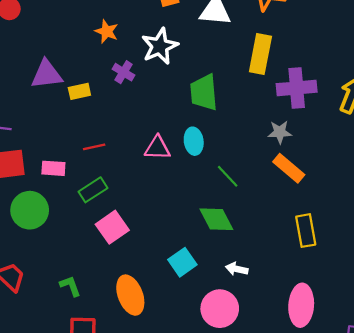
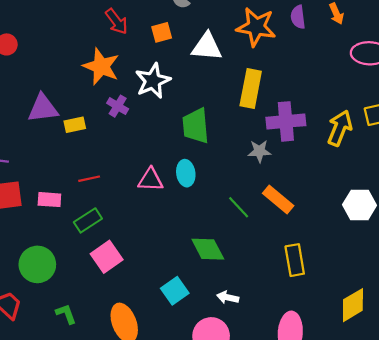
orange star: (107, 31) -> (101, 66), size x1.6
gray star: (280, 132) -> (259, 151), moved
green line: (228, 176) -> (239, 207), moved
green circle: (30, 210) -> (37, 264), moved

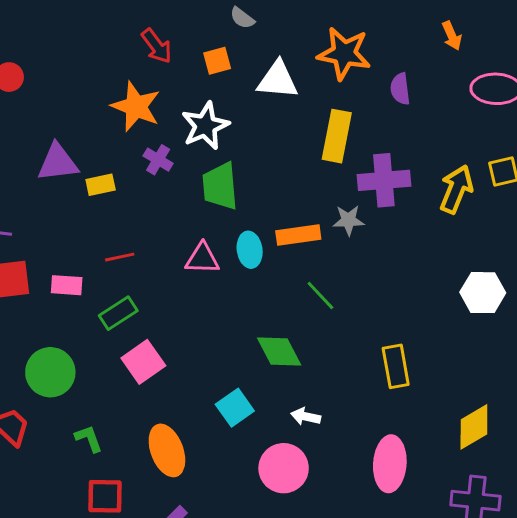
purple semicircle: (298, 17) -> (400, 89), moved
green trapezoid: (196, 126) -> (220, 186), moved
orange rectangle: (278, 200) -> (298, 235), moved, turned -48

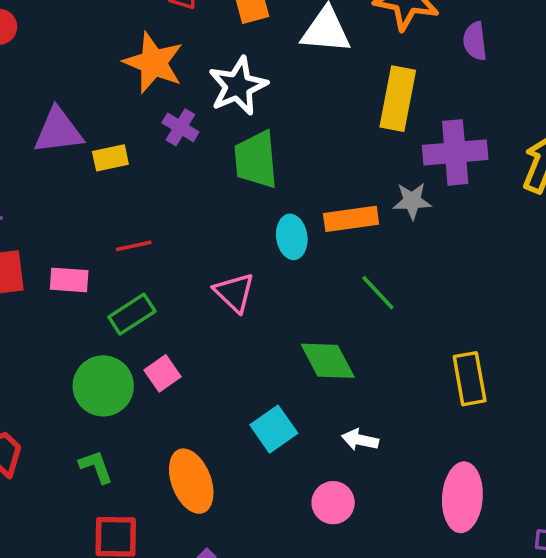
pink triangle: (202, 259) -> (234, 293), moved, turned 42
pink square: (143, 362) -> (162, 373), size x0.7
green circle: (50, 372) -> (103, 386), moved
pink circle: (284, 468) -> (333, 503), size x0.7

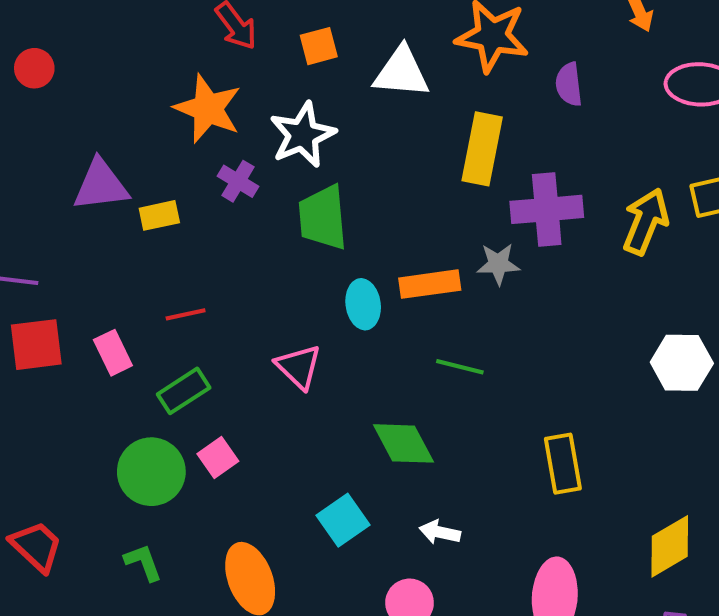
pink rectangle: (69, 280) -> (113, 353), turned 60
green line: (378, 293) -> (460, 367), turned -33

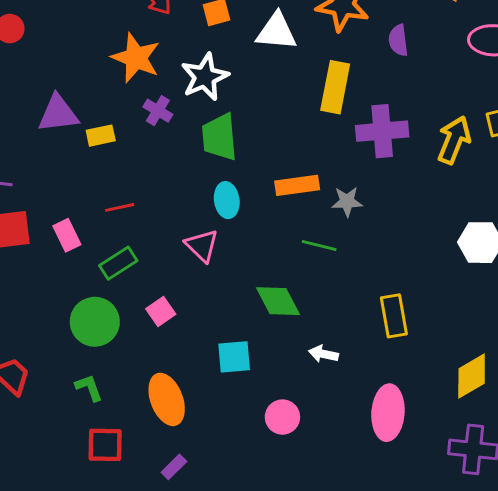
gray star: (498, 264) -> (347, 202), moved
cyan ellipse: (363, 304) -> (227, 200), moved
pink square: (218, 458) -> (161, 311), moved
cyan square: (343, 520) -> (234, 357), turned 30
white arrow: (440, 532) -> (323, 354), moved

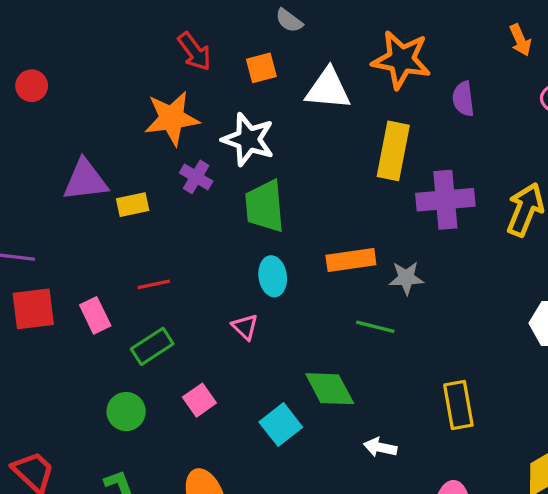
orange star: (136, 58) -> (172, 118), turned -30
white star: (205, 77) -> (248, 139), turned -30
pink triangle: (202, 246) -> (245, 327), size x0.7
green circle: (95, 322) -> (126, 412), size x0.7
cyan square: (234, 357) -> (281, 425), moved, turned -33

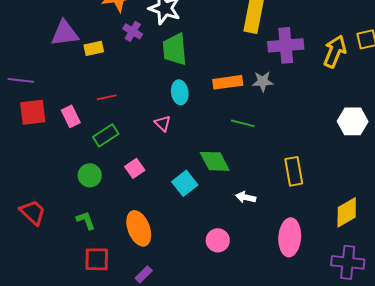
gray star: (406, 278) -> (263, 81), moved

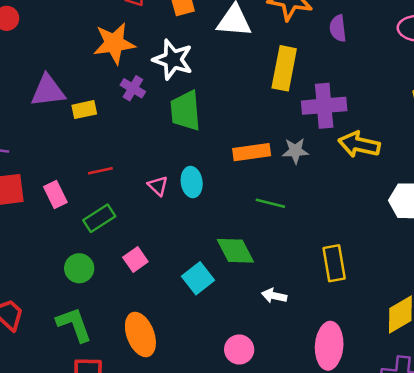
yellow arrow: (335, 51) -> (359, 145), moved, turned -100
cyan ellipse: (180, 92) -> (192, 182), moved
pink triangle: (163, 123) -> (158, 186), moved
green L-shape: (86, 220) -> (74, 325), size x1.5

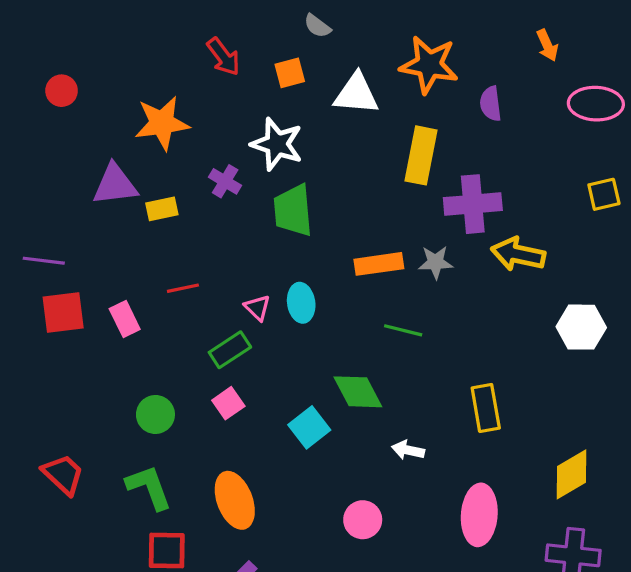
orange star: (114, 43) -> (162, 123), moved
green rectangle: (99, 218) -> (230, 350), moved

